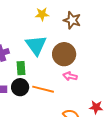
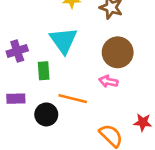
brown circle: (64, 54) -> (118, 52), moved
black circle: (20, 87) -> (46, 114), moved

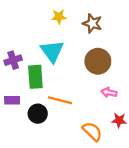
green rectangle: (44, 71) -> (35, 77), size x1.5
pink arrow: (108, 81) -> (109, 92), moved

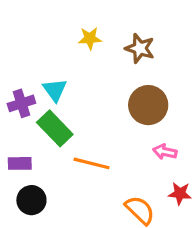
cyan triangle: (52, 51) -> (55, 90), moved, size x0.7
green rectangle: (35, 77) -> (55, 128), turned -40
black circle: (38, 114) -> (31, 200), moved

